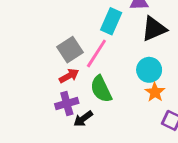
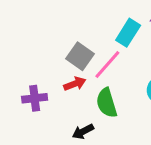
gray square: (70, 50) -> (80, 56), turned -30
purple cross: (67, 103) -> (35, 98), moved

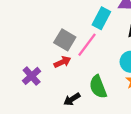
purple cross: (35, 98) -> (32, 76), turned -30
green semicircle: (107, 103) -> (98, 87), moved

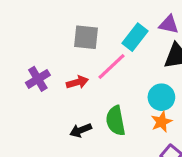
gray square: (65, 40) -> (86, 37), moved, turned -35
purple cross: (32, 76) -> (38, 79), moved

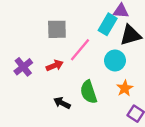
cyan rectangle: (135, 37) -> (108, 24), moved
cyan circle: (161, 97) -> (115, 60), moved
black arrow: (81, 130) -> (62, 103), turned 56

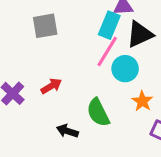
gray square: (57, 29) -> (45, 26), moved
pink line: (80, 50) -> (107, 51), moved

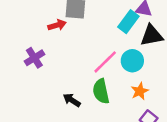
pink line: (107, 51) -> (105, 62), moved
red arrow: (51, 86) -> (57, 25), moved

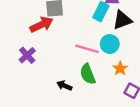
red arrow: (57, 25) -> (41, 25), size x1.5
pink line: (105, 62) -> (87, 49), turned 70

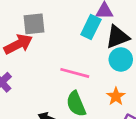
cyan circle: (110, 44) -> (121, 59), moved

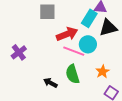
red arrow: (18, 44) -> (67, 34), moved
cyan circle: (121, 59) -> (88, 44), moved

